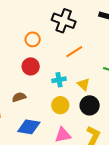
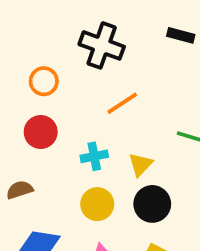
yellow triangle: (84, 84) -> (141, 164), turned 32

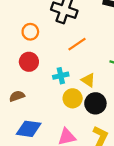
yellow triangle: (141, 164) -> (88, 80), turned -40
yellow circle: (97, 204) -> (73, 98), moved

